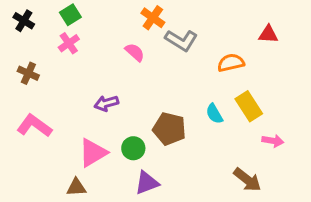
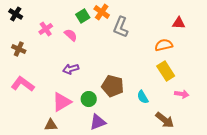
green square: (70, 15) -> (83, 16), moved
gray L-shape: (181, 40) -> (121, 27), turned 80
pink semicircle: (135, 52) -> (71, 35), moved
orange semicircle: (231, 63) -> (164, 45), moved
cyan semicircle: (214, 114) -> (143, 97), moved

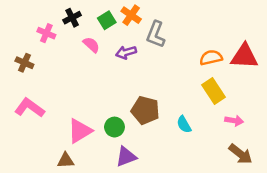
black cross: (16, 14) -> (72, 18), moved, turned 32
red triangle: (179, 23) -> (244, 56), moved, size x1.6
pink cross: (46, 29) -> (46, 33), moved, turned -32
purple arrow: (71, 69) -> (126, 52), moved
brown arrow: (165, 120) -> (241, 154), moved

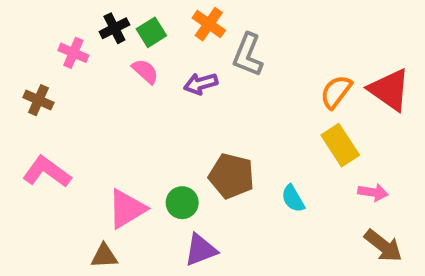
green square: (107, 20) -> (151, 32), moved
red triangle: (244, 56) -> (389, 90), turned 32
orange semicircle: (211, 58) -> (336, 92), turned -40

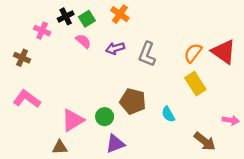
gray L-shape: (248, 55) -> (147, 54), moved
pink arrow: (373, 192) -> (231, 120), moved
brown arrow: (383, 246) -> (205, 141), moved

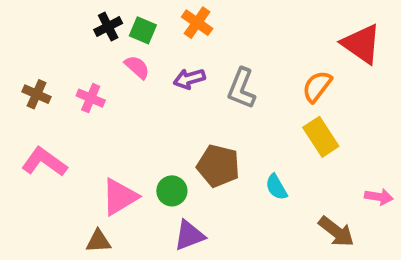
green square: (87, 19) -> (143, 30), turned -35
pink cross: (42, 31) -> (91, 98), moved
red triangle: (224, 52) -> (361, 44), moved

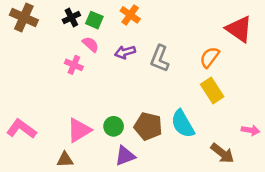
brown cross: (37, 94) -> (24, 17), moved, size x1.5
pink cross: (91, 98) -> (74, 65), moved
pink L-shape: (44, 162) -> (21, 129), moved
brown pentagon: (218, 166) -> (148, 126), moved
cyan semicircle: (276, 187) -> (183, 124), size x1.6

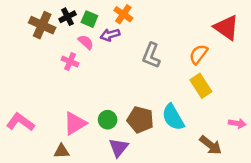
brown cross: (24, 17) -> (42, 25), moved
purple arrow: (125, 52) -> (110, 35), moved
purple triangle: (125, 156) -> (118, 148), turned -30

